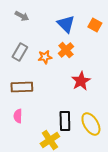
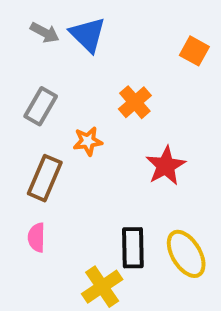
blue triangle: (66, 24) -> (88, 35), moved
orange star: (45, 57) -> (88, 141), moved
brown rectangle: (22, 87) -> (45, 178), turned -65

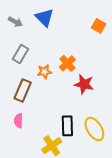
gray arrow: (45, 33) -> (15, 22), moved
orange cross: (135, 102) -> (67, 63), moved
red star: (166, 166) -> (84, 84), turned -30

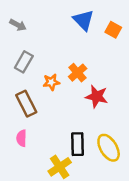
blue triangle: (44, 18) -> (83, 20), moved
brown rectangle: (23, 90) -> (26, 104), turned -50

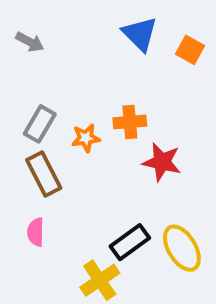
gray rectangle: (24, 62) -> (40, 124), moved
orange cross: (78, 73) -> (130, 122), turned 36
black rectangle: (78, 144) -> (130, 242), turned 55

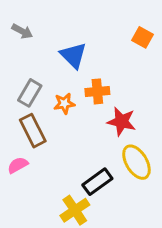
blue triangle: (140, 34) -> (73, 55), moved
pink semicircle: (36, 232) -> (18, 165), moved, turned 60
yellow ellipse: (182, 248) -> (136, 162), moved

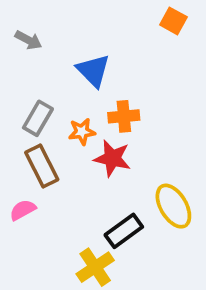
orange square: (142, 37) -> (173, 21), moved
red star: (121, 122) -> (112, 158), moved

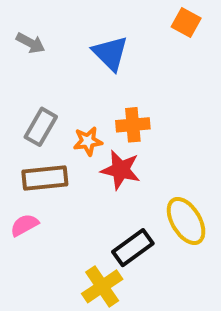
blue triangle: (93, 71) -> (110, 53), moved
brown rectangle: (42, 166) -> (45, 178), turned -69

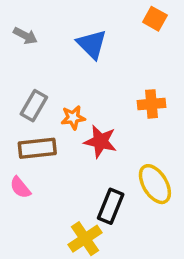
orange cross: (133, 125) -> (152, 104), moved
pink semicircle: (24, 225) -> (20, 187), turned -100
black rectangle: (133, 248) -> (111, 206), turned -32

